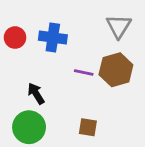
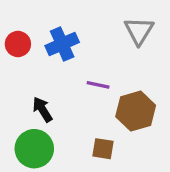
blue cross: (53, 38) -> (62, 44), turned -32
brown hexagon: (116, 70) -> (136, 111), moved

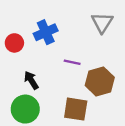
red circle: (18, 44) -> (14, 43), moved
brown square: (103, 149) -> (76, 109), size x1.5

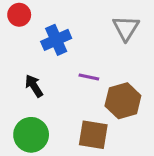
red circle: (14, 43) -> (19, 15), moved
black arrow: (31, 80) -> (34, 86), moved

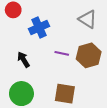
gray triangle: (126, 28) -> (88, 19), turned -30
brown hexagon: (123, 101) -> (89, 55), moved

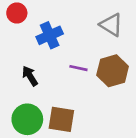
brown square: (65, 94) -> (61, 119), moved

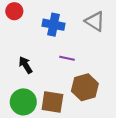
blue cross: (50, 35) -> (54, 25), moved, turned 35
brown hexagon: (113, 71) -> (85, 87), moved

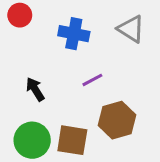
purple line: (67, 58) -> (92, 80), turned -40

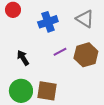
blue cross: (74, 34) -> (48, 22), turned -30
brown hexagon: (117, 120) -> (86, 55), moved

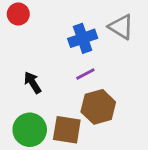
blue cross: (48, 22) -> (83, 38), moved
brown hexagon: (86, 55) -> (98, 107), moved

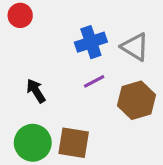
gray triangle: (121, 27) -> (135, 47), moved
brown hexagon: (98, 107) -> (137, 100), moved

